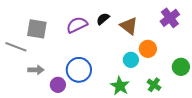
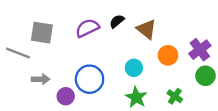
purple cross: (170, 18) -> (200, 50), moved
cyan circle: (131, 60) -> (134, 68), moved

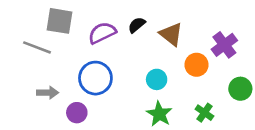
gray square: (42, 33) -> (60, 21), moved
purple cross: (200, 50) -> (224, 45), moved
gray line: (18, 53) -> (37, 47), moved
blue circle: (90, 79) -> (95, 78), moved

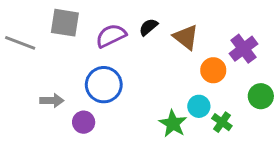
gray line: (37, 47) -> (20, 43), moved
cyan circle: (157, 79) -> (199, 106), moved

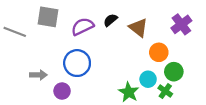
purple cross: (244, 49) -> (181, 24), moved
green circle: (261, 96) -> (174, 72), moved

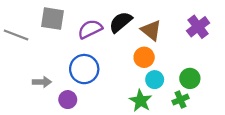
black semicircle: (110, 20) -> (121, 22), size x1.5
orange circle: (159, 52) -> (144, 57), moved
cyan circle: (148, 79) -> (155, 80), moved
green cross: (165, 91) -> (180, 100), turned 32

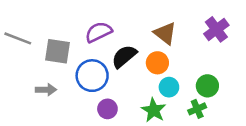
gray square: (52, 19) -> (58, 51), moved
black semicircle: (121, 22) -> (124, 56), moved
purple circle: (68, 100) -> (107, 109), moved

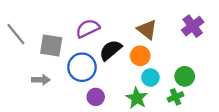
gray line: (18, 38) -> (16, 34), turned 30

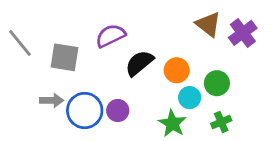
brown triangle: (147, 30) -> (208, 24), moved
blue circle: (82, 67) -> (85, 111), moved
green circle: (185, 76) -> (217, 83), moved
purple circle: (96, 97) -> (118, 111), moved

